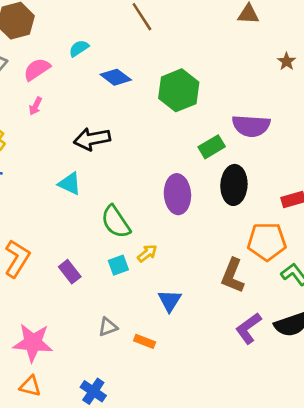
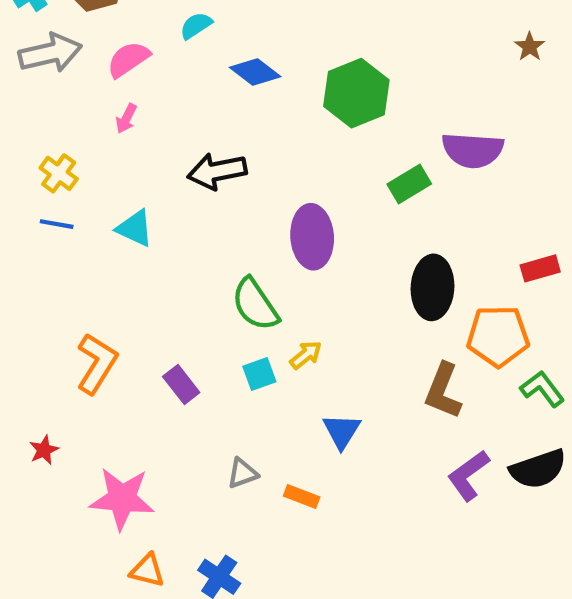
cyan triangle: (70, 184) -> (135, 228), moved
black ellipse: (234, 185) -> (432, 287), moved
purple ellipse: (177, 194) -> (312, 237), moved
orange triangle: (30, 386) -> (147, 570), moved

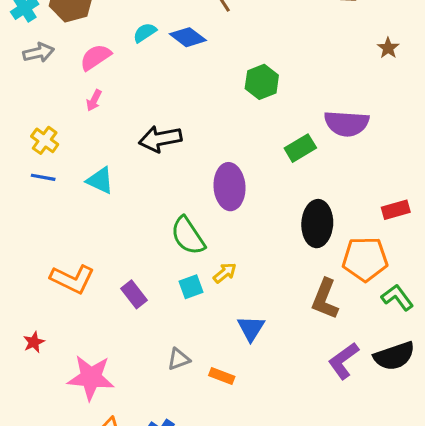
gray arrow: (50, 53) -> (38, 53), size x0.7
blue diamond: (255, 72) -> (188, 37), moved
green hexagon: (356, 93) -> (262, 82), size x0.7
orange L-shape: (97, 363) -> (72, 279), turned 84

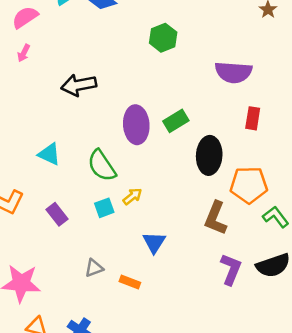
green rectangle: (300, 148) -> (176, 121), moved
cyan triangle: (100, 180) -> (49, 154), moved
red rectangle: (396, 210) -> (253, 118), moved, turned -65
purple L-shape: (343, 361) -> (231, 269), turned 148

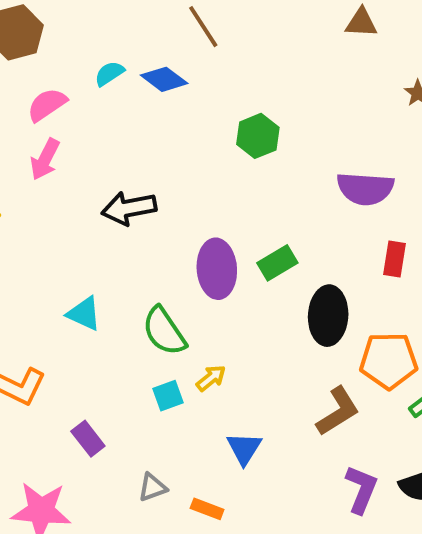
pink arrow: (24, 53) -> (45, 159), size x1.5
purple rectangle: (57, 214) -> (88, 439), moved
brown L-shape: (216, 218) -> (338, 411), turned -144

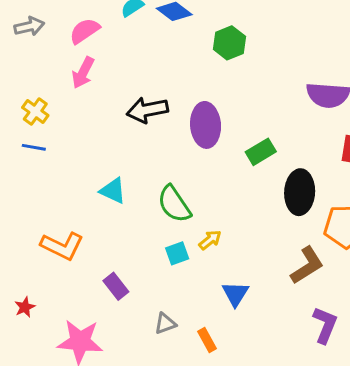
green hexagon: (258, 136) -> (229, 43), moved
purple ellipse: (217, 269) -> (206, 125), moved
orange rectangle: (207, 509) -> (207, 340), turned 40

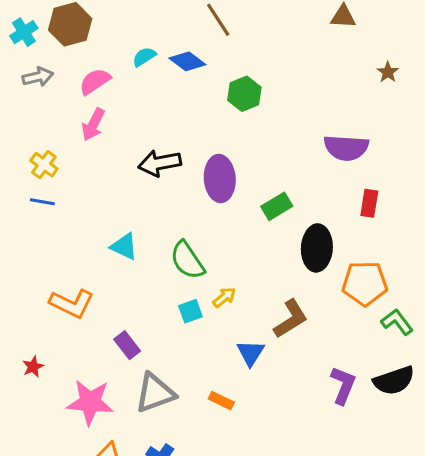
brown L-shape: (307, 265) -> (291, 319), moved
gray triangle: (165, 324) -> (155, 393), moved, size x1.8
orange rectangle: (207, 340) -> (221, 401), turned -35

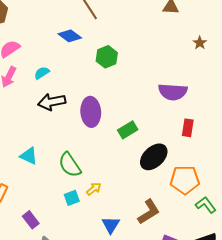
cyan semicircle: (144, 57) -> (42, 73), moved
black ellipse: (317, 248) -> (154, 157), turned 44
brown L-shape: (291, 319) -> (149, 212), moved

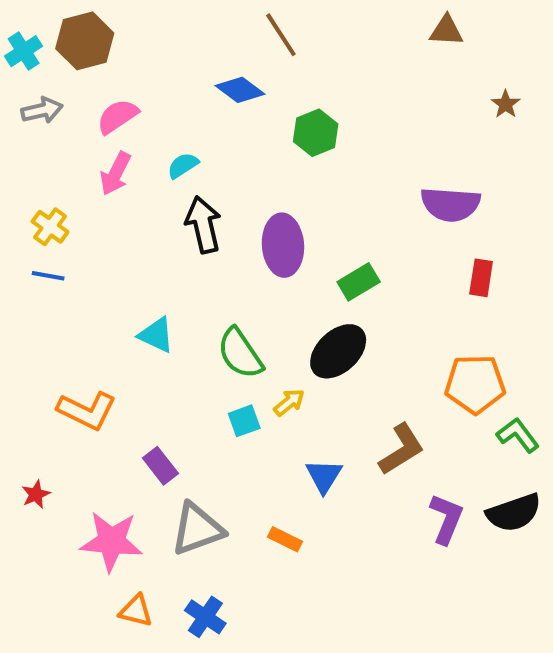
black arrow: (52, 102) -> (203, 225), turned 88
black ellipse: (154, 157) -> (338, 351), moved

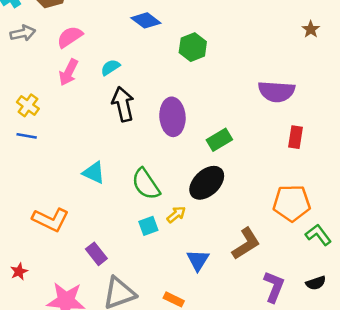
black semicircle: (514, 513) -> (316, 283), size x0.6

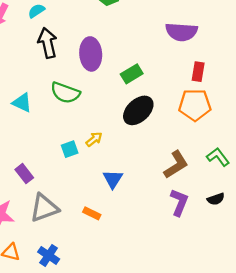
black ellipse: (207, 183) -> (138, 110), moved
green semicircle: (146, 184) -> (65, 93), moved, turned -36
orange pentagon: (292, 203) -> (195, 105), moved
brown L-shape: (246, 244) -> (176, 165), moved

